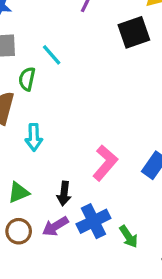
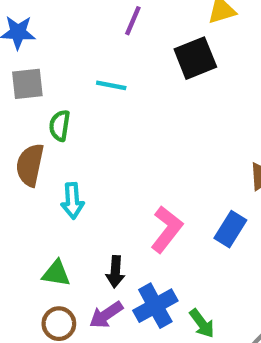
cyan line: (52, 55) -> (111, 85), moved, turned -35
green triangle: (19, 193) -> (56, 273), turned 35

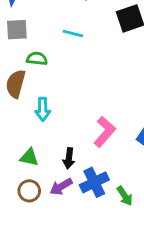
green semicircle: (60, 126) -> (37, 59), turned 84

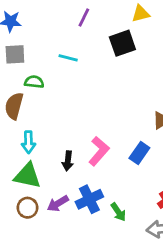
cyan arrow: (43, 109) -> (28, 142), moved
green triangle: (29, 157) -> (27, 176), size x1.5
black arrow: (69, 158) -> (68, 161), moved

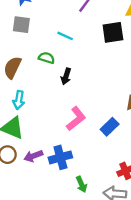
green semicircle: (34, 82) -> (47, 58), moved
black arrow: (68, 161) -> (66, 76), moved
green arrow: (118, 212) -> (81, 184), moved

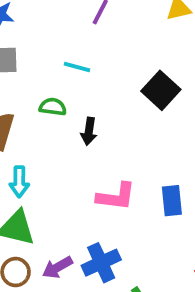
black square: (113, 32) -> (161, 90), moved, turned -30
pink L-shape: (76, 119) -> (116, 197), turned 55
blue rectangle: (110, 127) -> (172, 201), turned -42

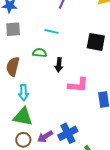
black square: (161, 90) -> (96, 42), turned -30
pink L-shape: (116, 197) -> (78, 85), moved

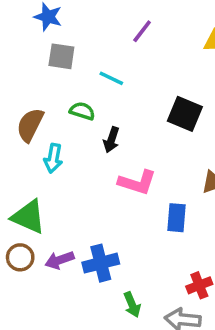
gray square: (13, 29) -> (61, 56), moved
cyan arrow: (24, 93) -> (53, 158), moved

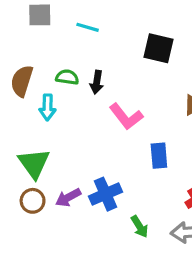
green semicircle: (82, 111) -> (67, 77), moved
pink L-shape: (137, 182) -> (126, 117), turned 44
green triangle: (28, 217) -> (34, 163), turned 40
blue rectangle: (176, 218) -> (159, 156), moved

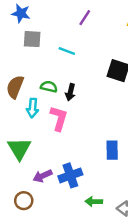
pink L-shape: (126, 117) -> (59, 118), moved, turned -130
brown circle: (33, 201) -> (24, 201), moved
green arrow: (140, 227) -> (94, 202), turned 119

